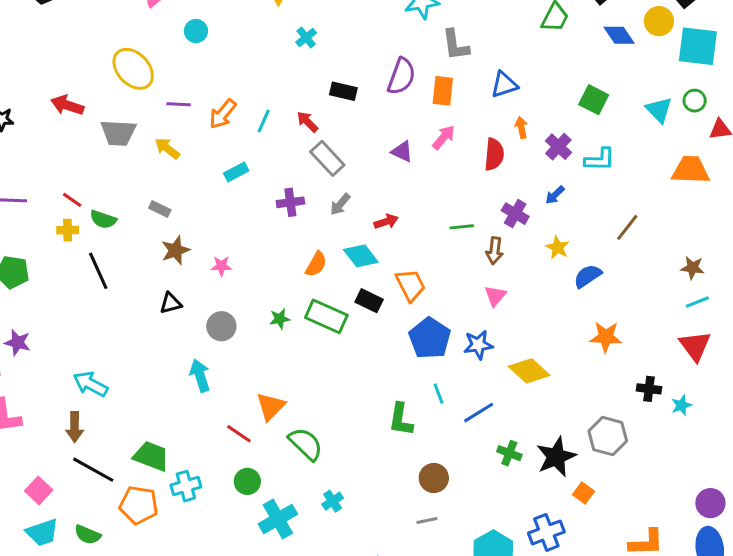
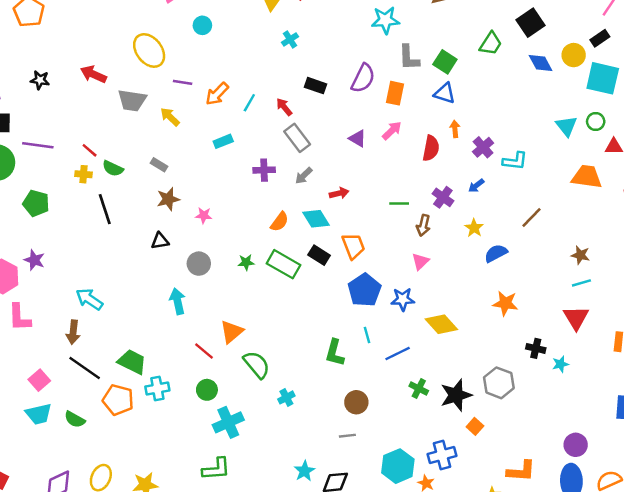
blue triangle: (504, 85) -> (445, 93), turned 30
green square: (594, 100) -> (445, 62), moved
cyan cross: (333, 501) -> (286, 397), moved

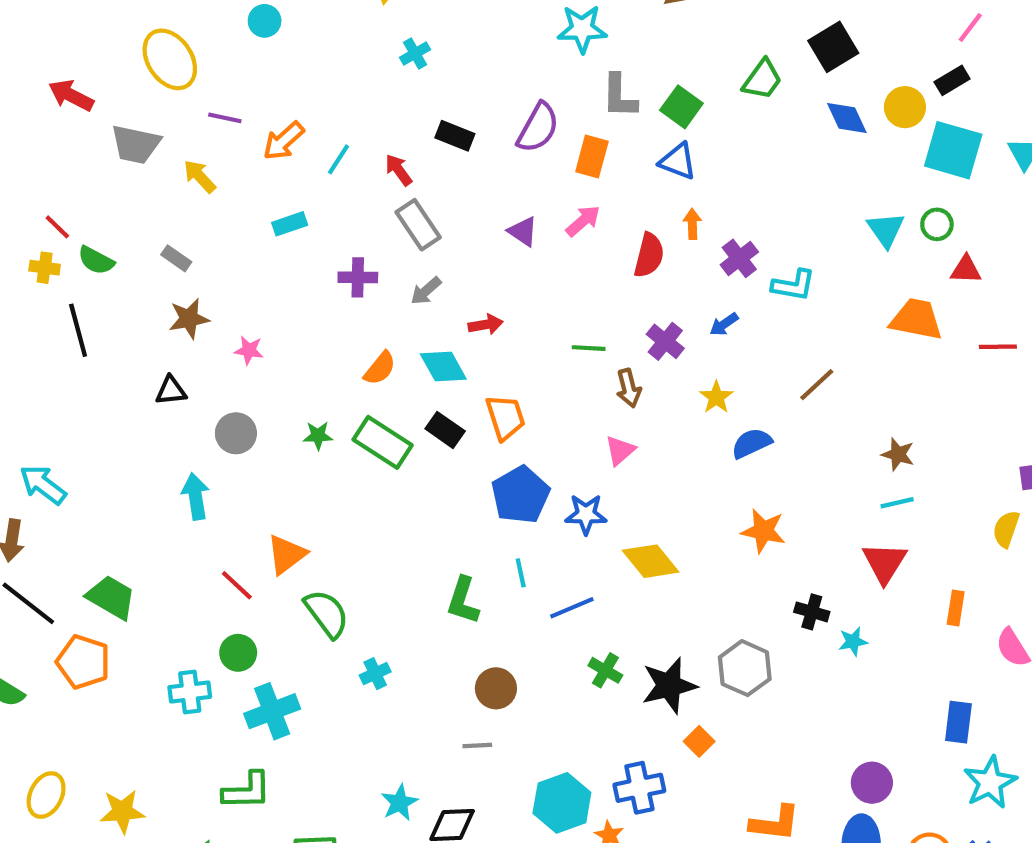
brown arrow: (423, 225) -> (629, 388), turned -30
cyan cross: (157, 389) -> (190, 692), moved

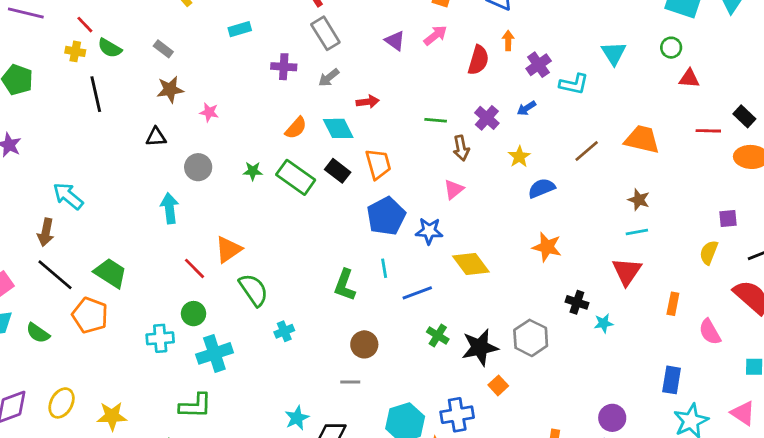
cyan triangle: (886, 230) -> (614, 53), moved
orange trapezoid: (916, 319) -> (642, 139), moved

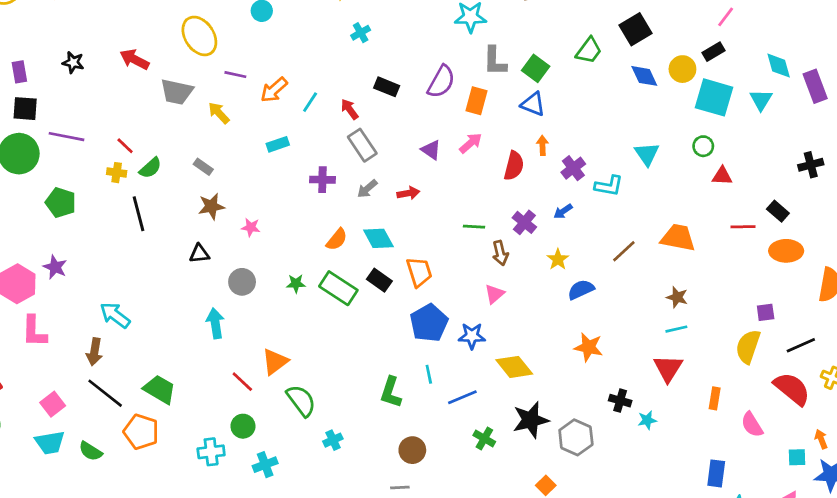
green semicircle: (110, 48) -> (150, 168), turned -70
red arrow: (368, 102) -> (408, 193), moved
yellow semicircle: (709, 252) -> (748, 347), size x1.4
black star: (480, 347) -> (531, 420), moved
cyan cross: (214, 353) -> (265, 465), size x0.7

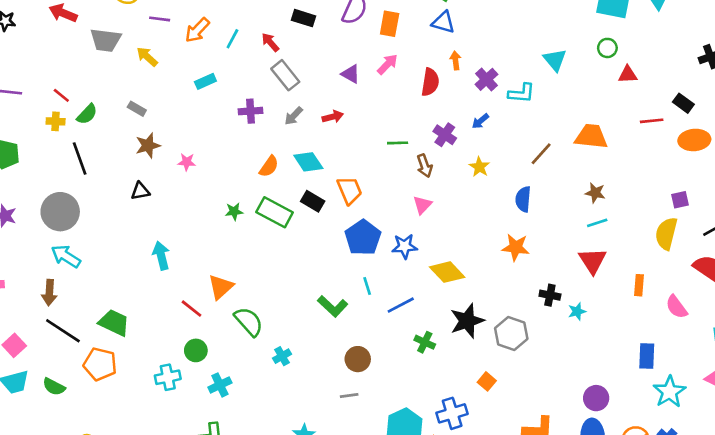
gray circle: (242, 282) -> (60, 212), moved, size x1.5
blue semicircle: (581, 290) -> (523, 199), moved, turned -55
green L-shape: (391, 392) -> (333, 306), turned -60

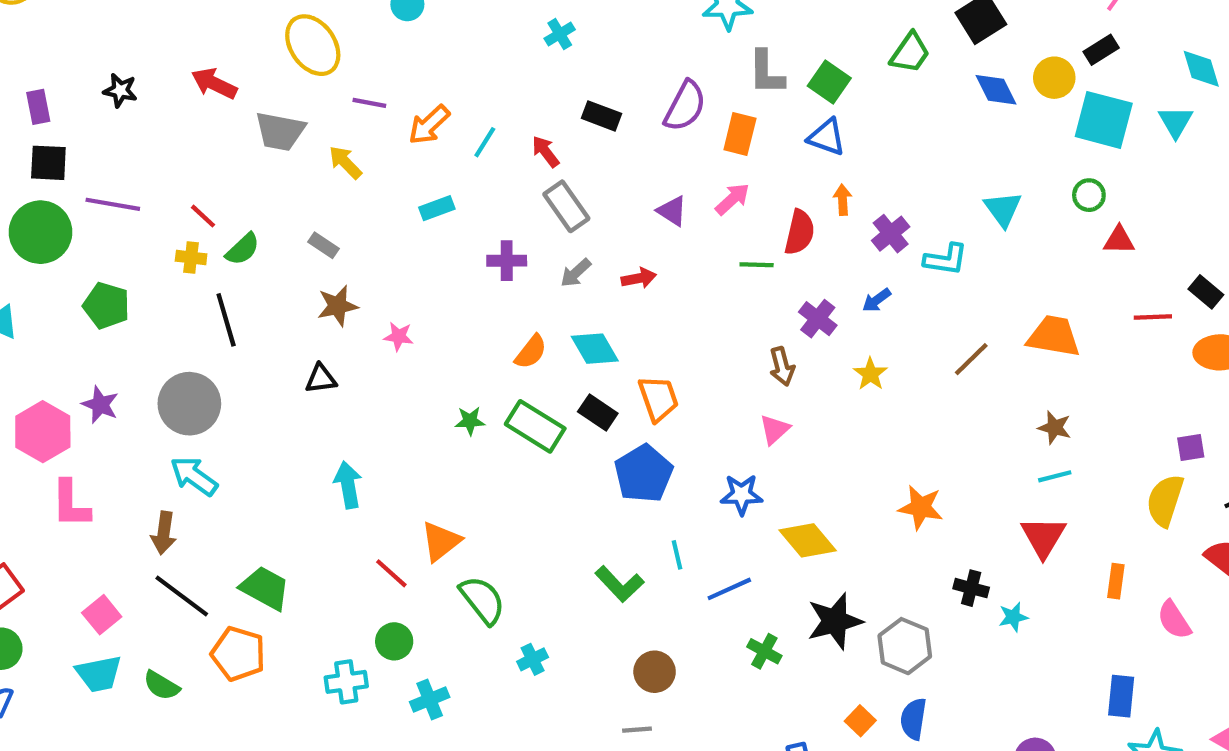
green line: (398, 143) -> (757, 265), moved
blue semicircle: (523, 199) -> (913, 719), moved
blue pentagon: (363, 238) -> (644, 474), moved

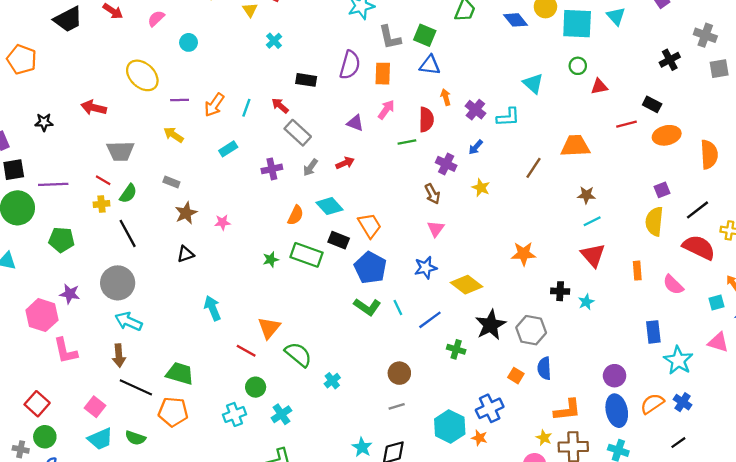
gray trapezoid: (280, 131) -> (120, 151), moved
green L-shape: (619, 584) -> (367, 307), moved

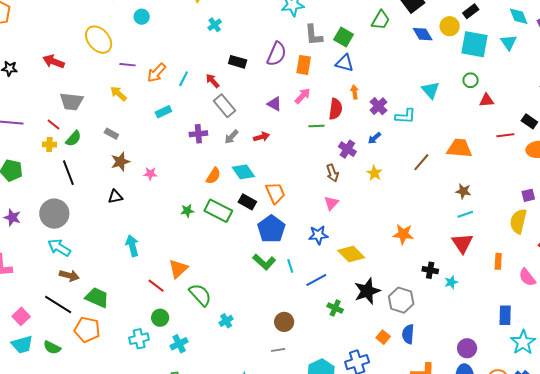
brown arrow: (119, 356) -> (69, 276), moved, turned -78

